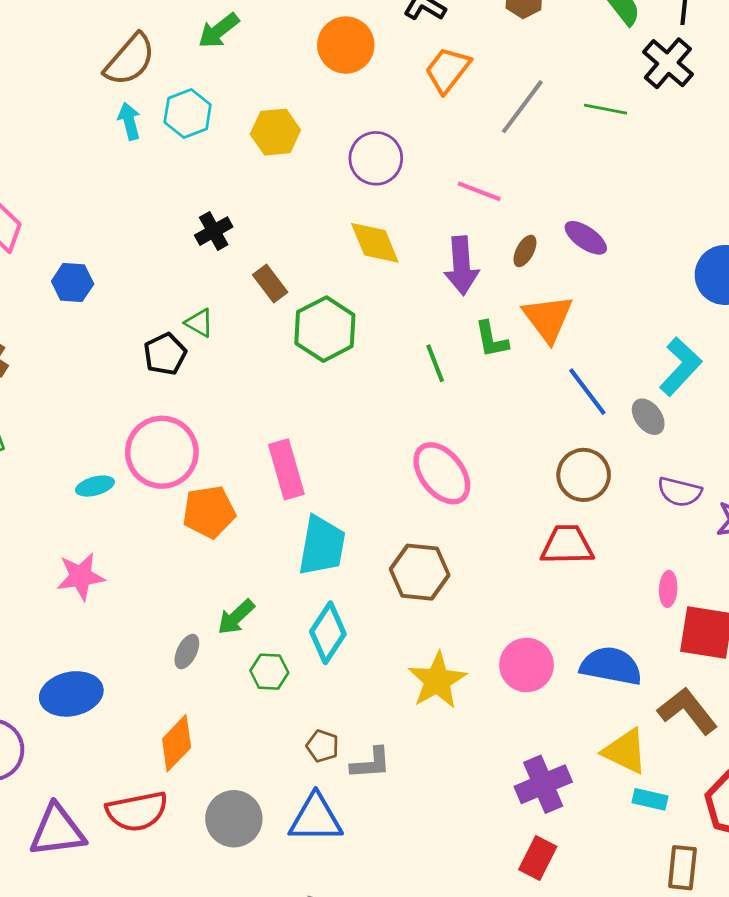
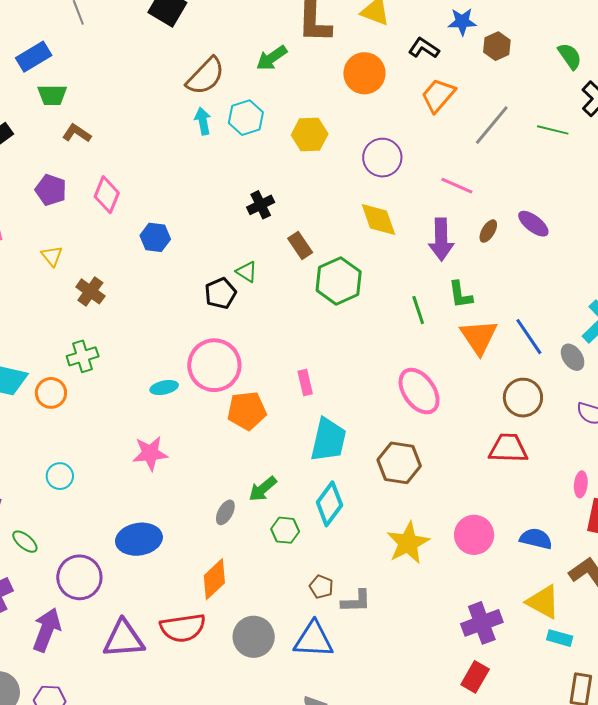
orange triangle: (548, 318) -> (479, 337), moved
pink rectangle: (286, 469) -> (305, 382), size x0.6
blue semicircle: (611, 666) -> (536, 539), size x0.7

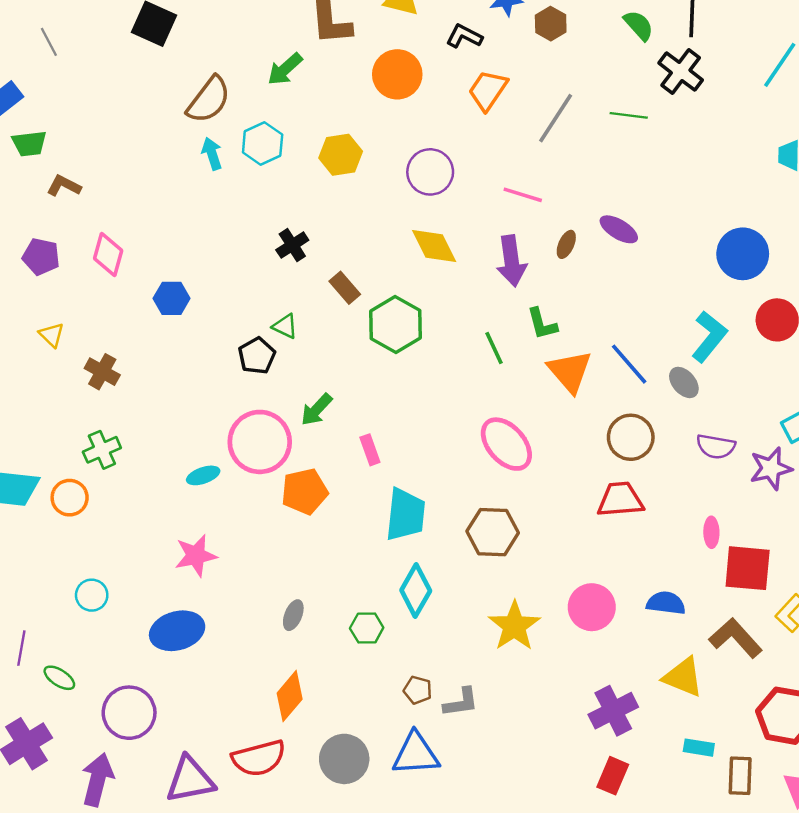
green arrow: (263, 489) -> (317, 410), moved
blue ellipse: (139, 539) -> (177, 631), moved
cyan rectangle: (560, 638) -> (699, 748), moved

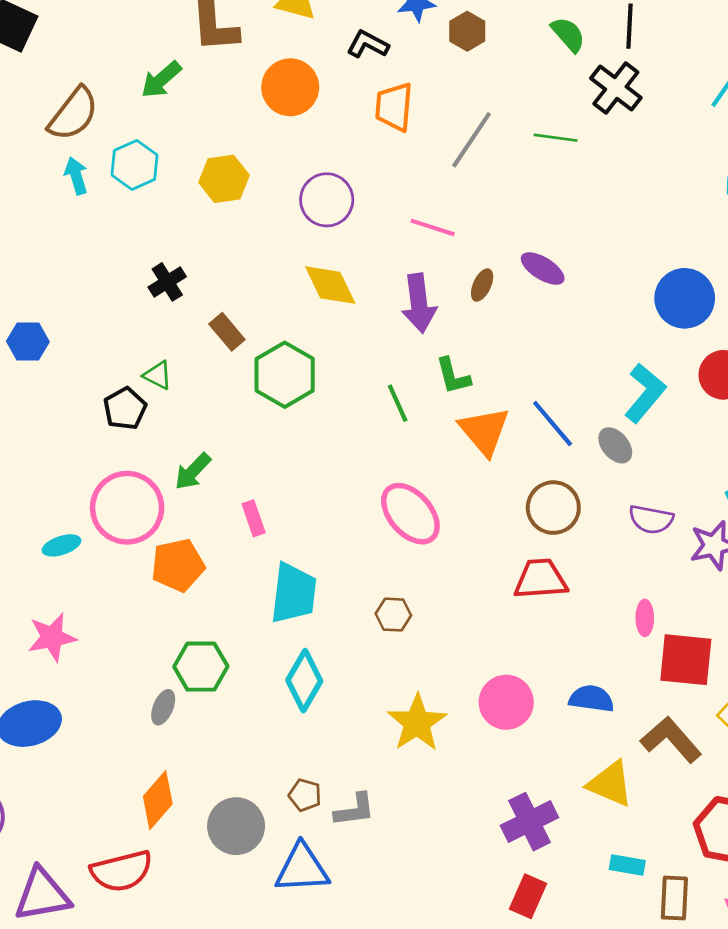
orange trapezoid: (488, 90) -> (394, 107), turned -30
brown hexagon: (493, 532) -> (393, 615), size x0.6
green hexagon: (367, 628) -> (201, 667), moved, size x1.4
gray circle: (344, 759) -> (236, 826), moved

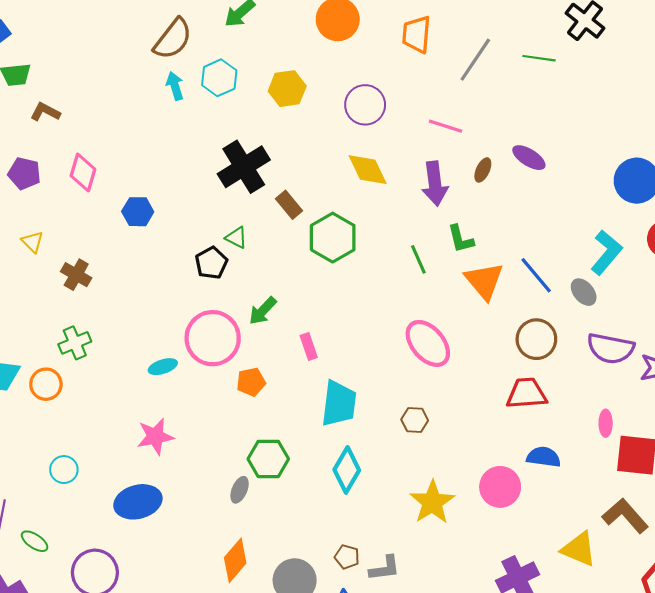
black cross: (167, 282) -> (244, 167), size x1.8
purple semicircle: (651, 519) -> (611, 348), size x1.4
orange pentagon: (178, 565) -> (251, 382), size x0.7
blue semicircle: (591, 699) -> (544, 457), moved

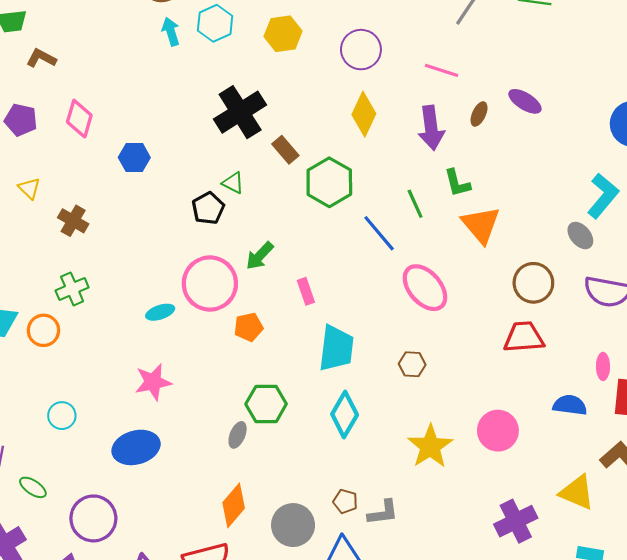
yellow diamond: (368, 170) -> (364, 114), turned 51
blue line: (536, 275) -> (379, 233), moved
blue semicircle: (544, 457) -> (570, 405), moved

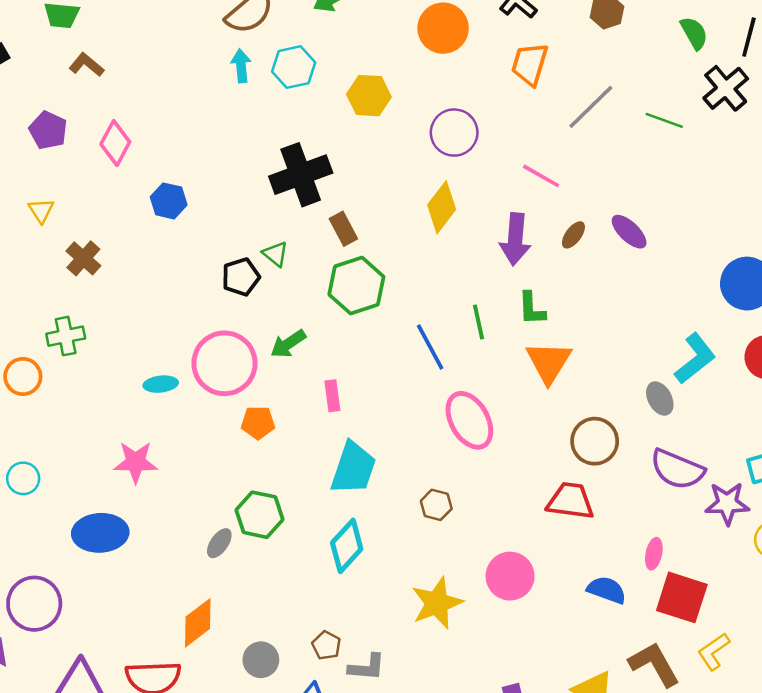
green hexagon: (329, 182) -> (356, 286), moved
pink circle: (498, 431) -> (510, 576), moved
gray circle: (293, 525) -> (261, 660), size x0.7

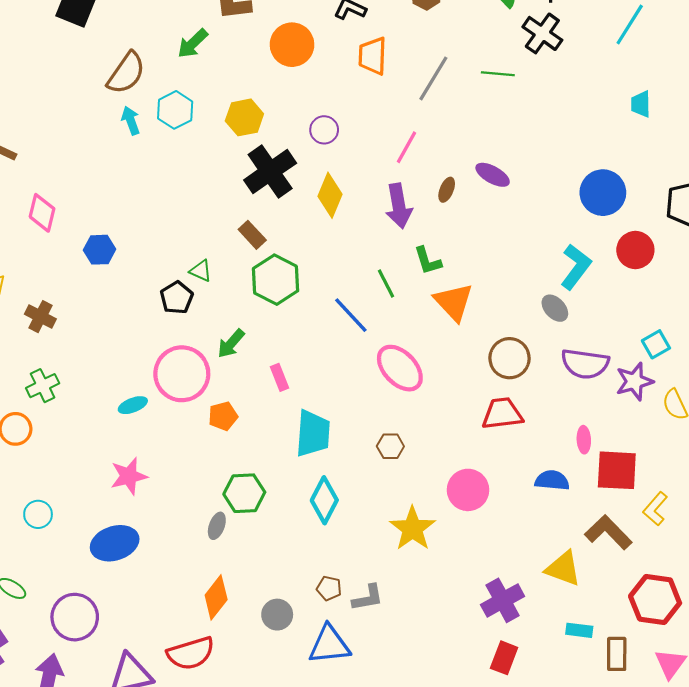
purple circle: (454, 133) -> (324, 130), size x0.7
black cross: (301, 175) -> (270, 172), moved
pink line: (541, 176) -> (407, 147), turned -76

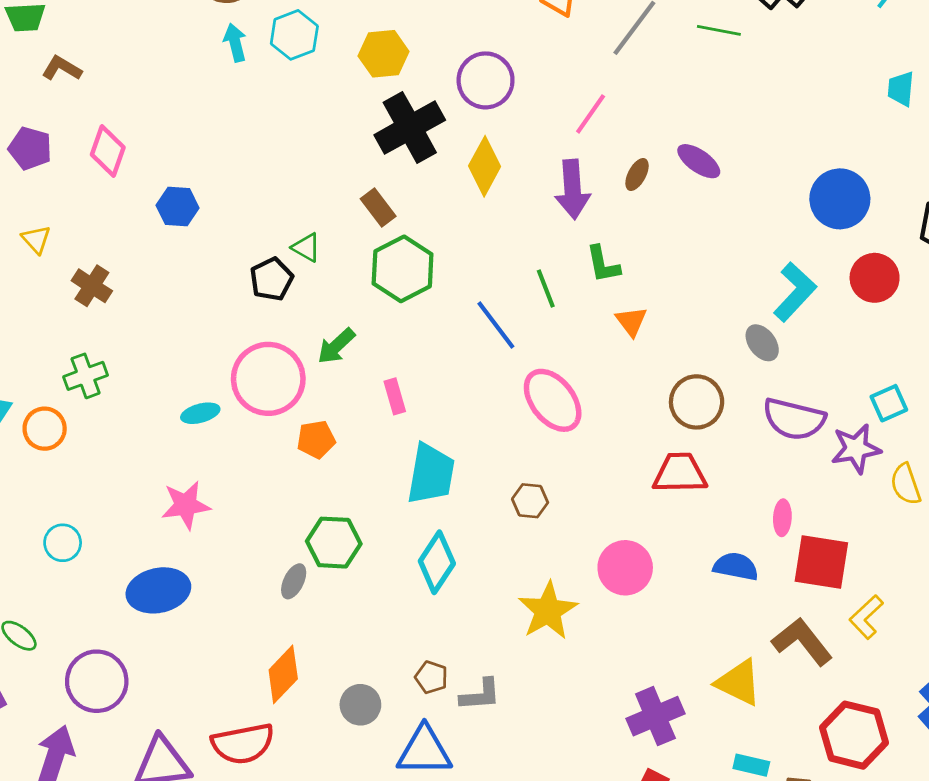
purple circle: (324, 130) -> (486, 80), size x1.5
orange triangle: (454, 302) -> (631, 321), size x0.6

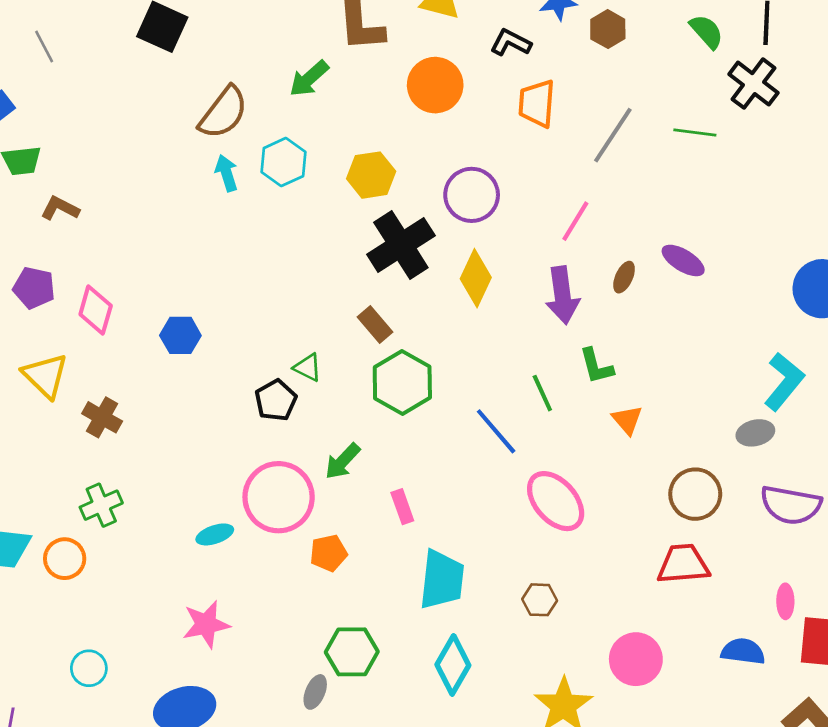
pink diamond: (108, 151) -> (96, 310), moved
yellow triangle: (36, 239) -> (45, 376), size x1.6
gray ellipse: (762, 343) -> (755, 433), turned -63

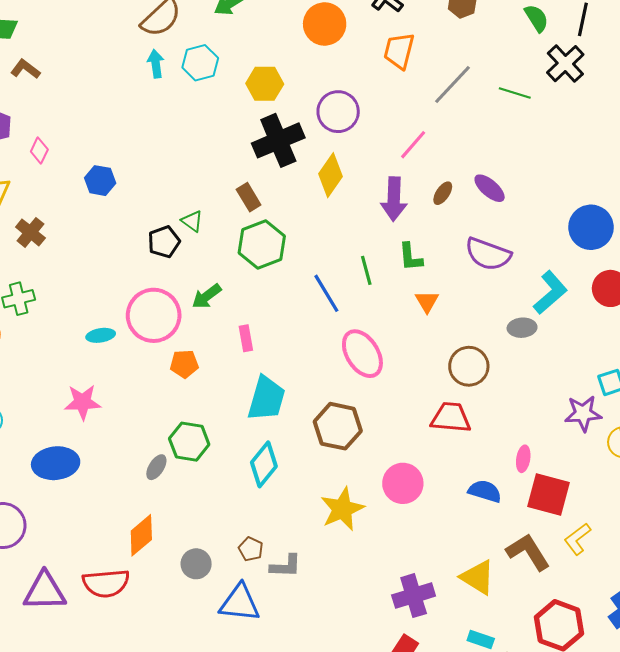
pink diamond: (96, 310) -> (39, 151), size x0.7
purple semicircle: (791, 505) -> (488, 254), moved
brown hexagon: (540, 600) -> (338, 426), size x1.8

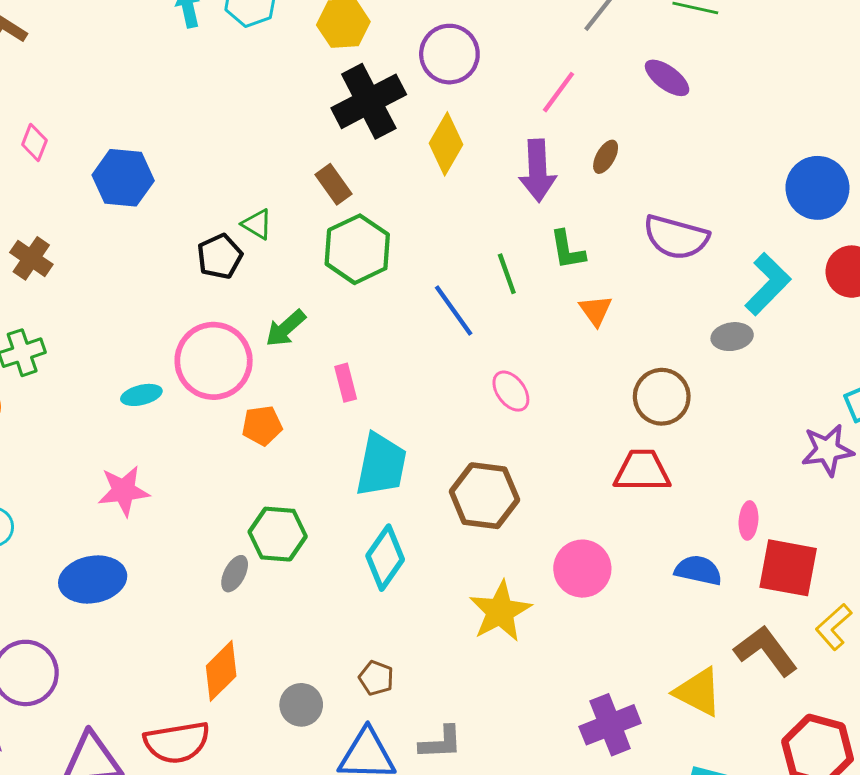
blue hexagon: (100, 181) -> (123, 178), size x1.4
purple ellipse: (490, 188) -> (667, 78), moved
pink ellipse: (362, 354) -> (511, 391), size x0.6
gray L-shape: (286, 566) -> (441, 743), moved

